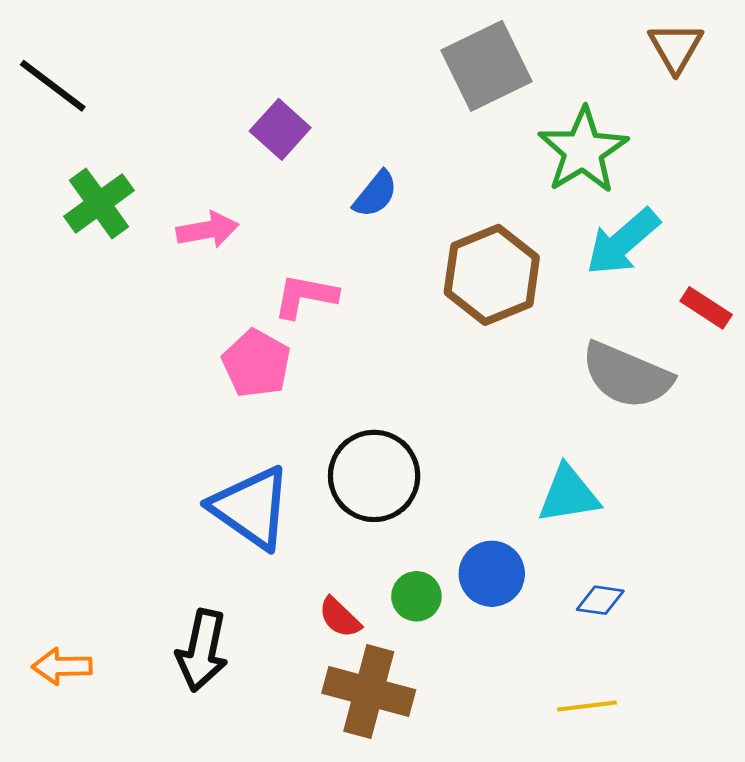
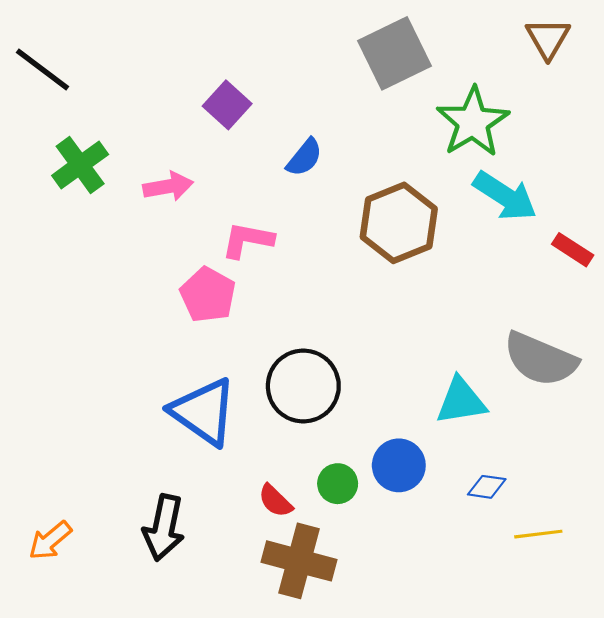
cyan arrow: (623, 242) -> (505, 196), turned -106
gray semicircle: (627, 375) -> (540, 359), moved
orange arrow: (62, 666) -> (50, 541), turned -39
yellow line: (587, 706) -> (538, 534), moved

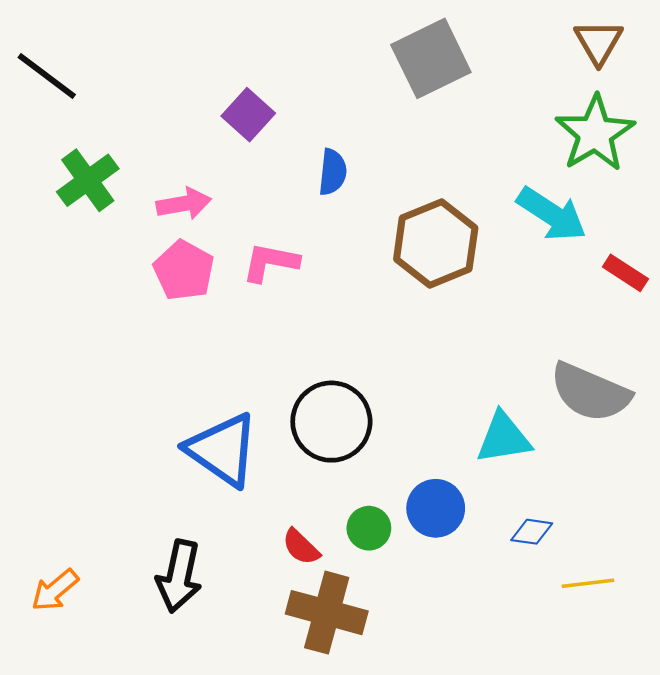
green star: (473, 122) -> (595, 133), moved
blue semicircle: (304, 157) -> (333, 172), turned -33
pink pentagon: (208, 295) -> (184, 270), moved

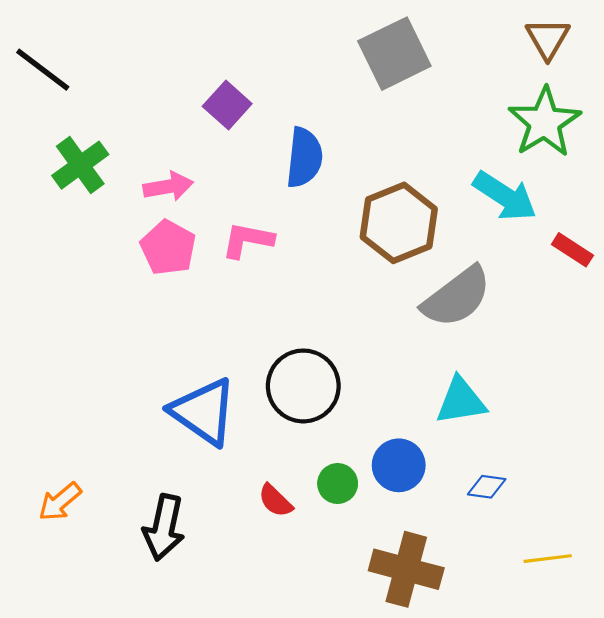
blue semicircle: (333, 172) -> (304, 158), size x1.4
gray semicircle: (590, 392) -> (457, 297), moved, turned -60
yellow line: (588, 583) -> (548, 559), moved
orange arrow: (55, 590) -> (60, 502), moved
brown cross: (327, 613) -> (406, 569), moved

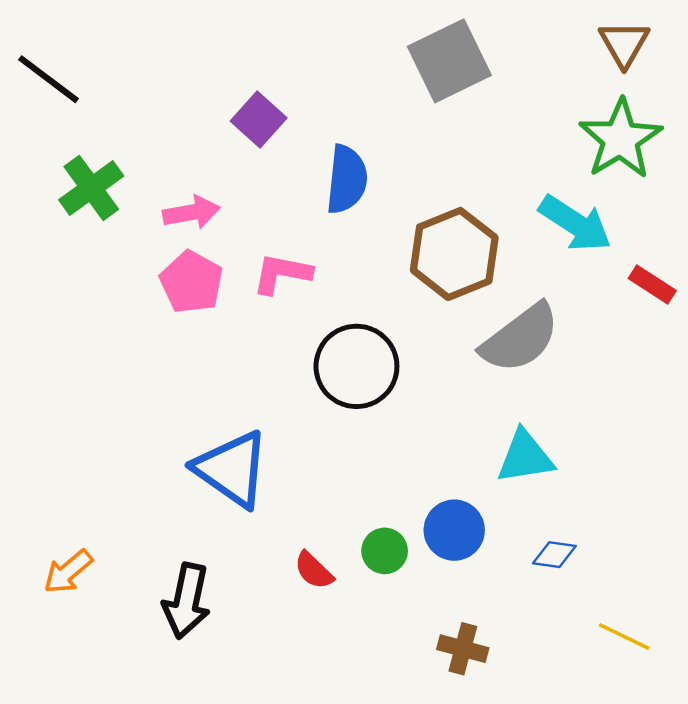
black circle: (303, 386) -> (356, 366), moved
yellow line: (548, 559) -> (624, 636), turned 33
brown cross: (406, 569) -> (463, 649), size x0.6

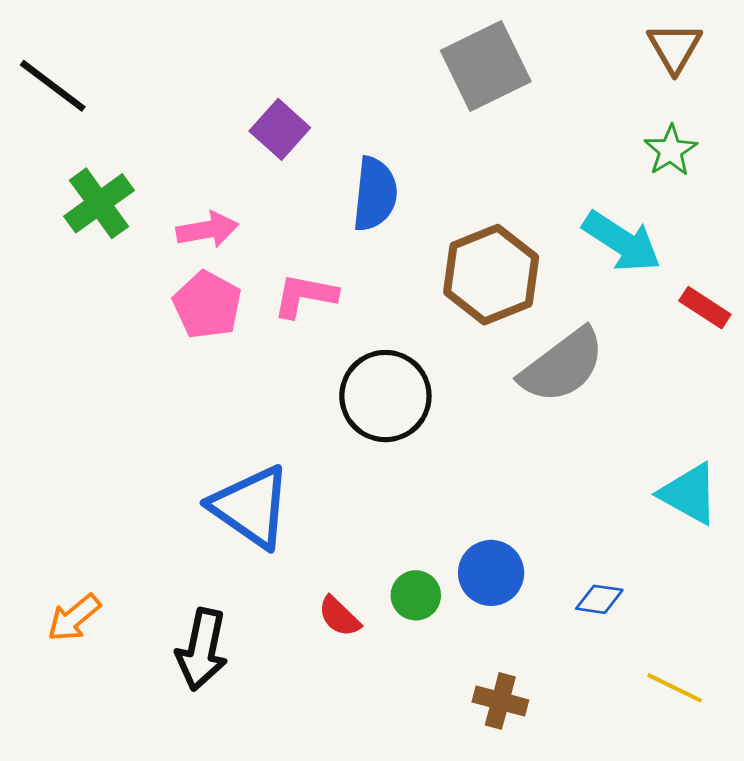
green star: (620, 139) -> (671, 150), size x0.6
cyan triangle: (525, 457) -> (689, 494), moved, turned 38

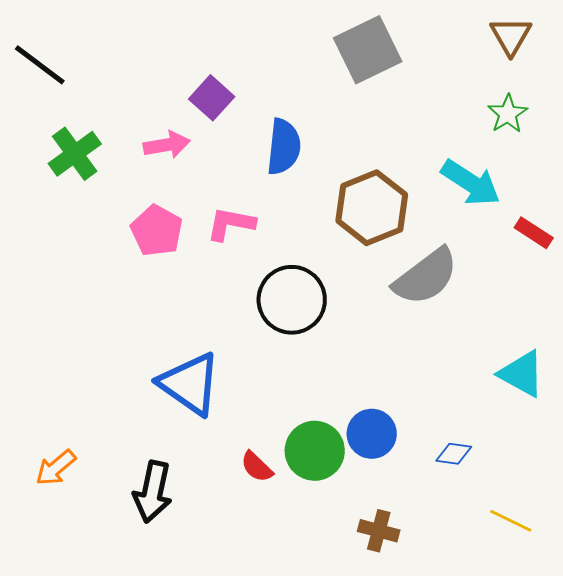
pink arrow: (207, 230) -> (167, 145), moved
green circle: (416, 595) -> (315, 451), size x1.6

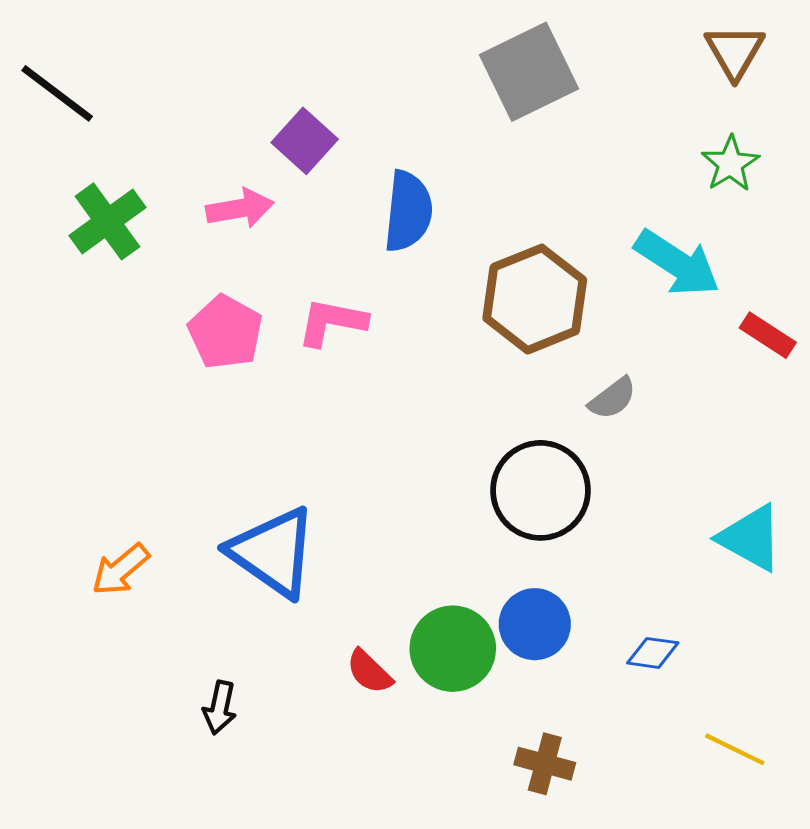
gray semicircle: (426, 277) -> (612, 398), size x0.5
black circle: (292, 300) -> (541, 490), moved
orange arrow: (56, 468) -> (120, 570), moved
black arrow: (153, 492) -> (220, 708), size x0.6

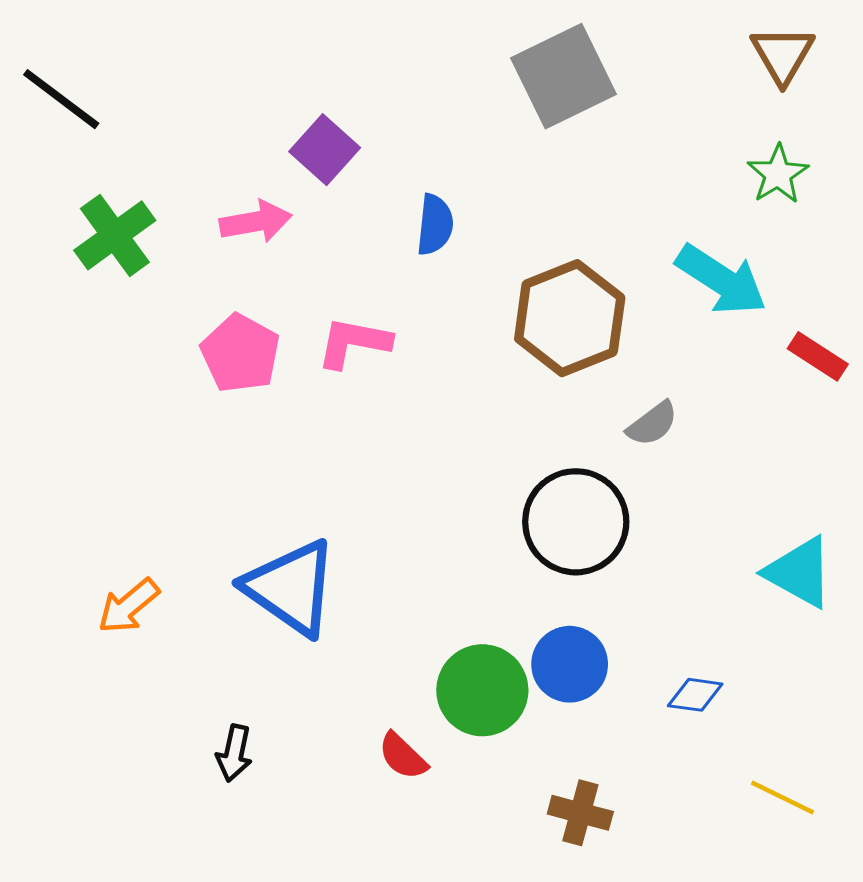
blue semicircle: (408, 211) -> (435, 225), size x0.7
red semicircle: (369, 672) -> (403, 756), moved

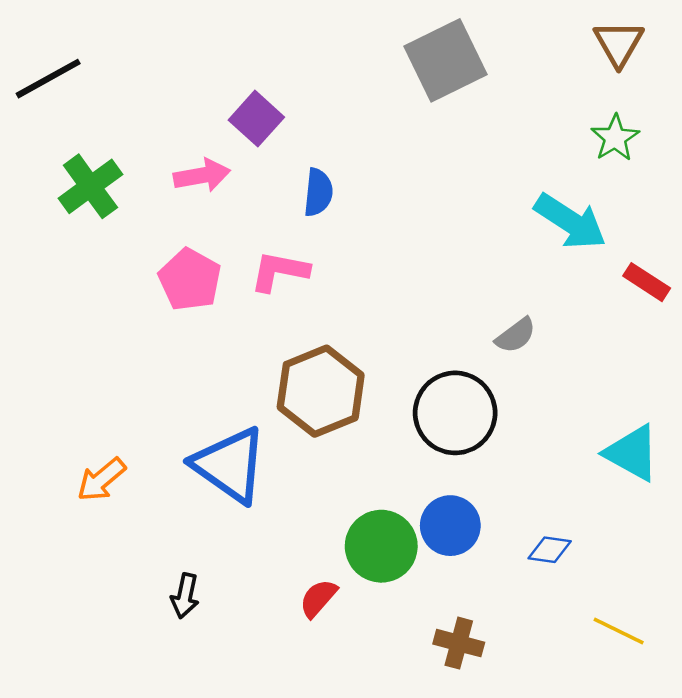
black line: (61, 99) -> (48, 79), turned -66
blue semicircle: (435, 225) -> (318, 192), moved
brown hexagon: (570, 318) -> (321, 391), moved
red semicircle: (403, 756) -> (318, 598), turned 87

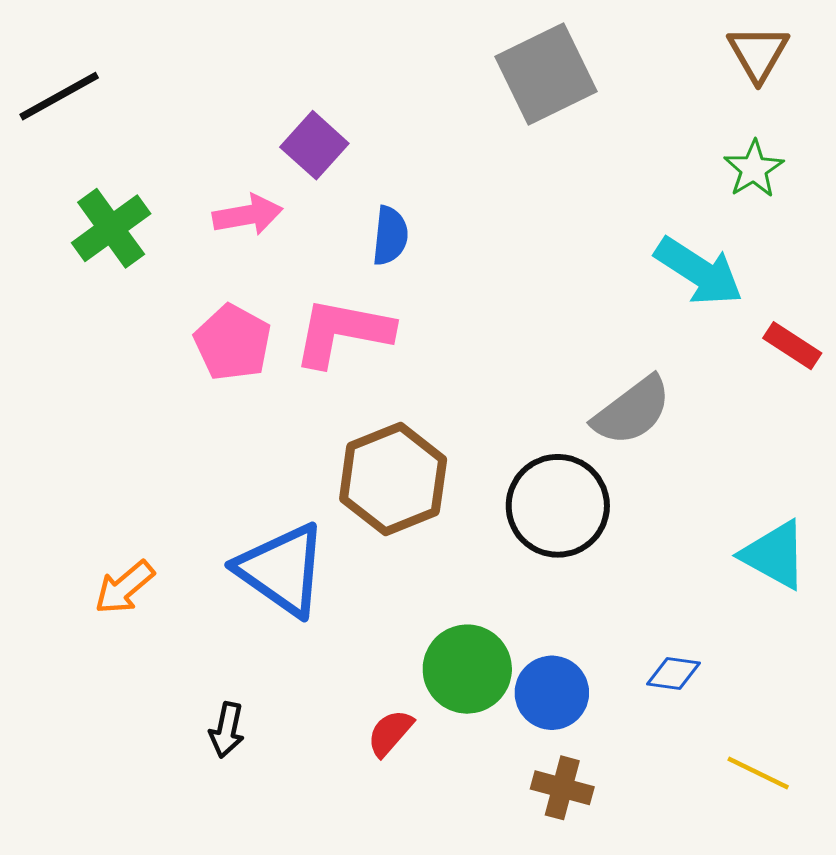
pink L-shape: (279, 271) -> (343, 332), size x1.4
gray semicircle: (516, 335) -> (632, 411), size x1.6
blue circle: (450, 526) -> (552, 693), moved

